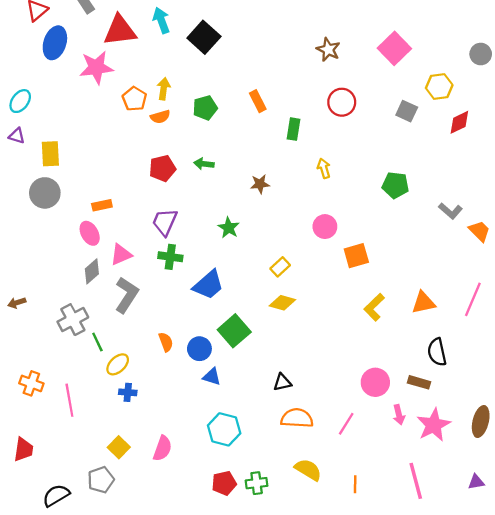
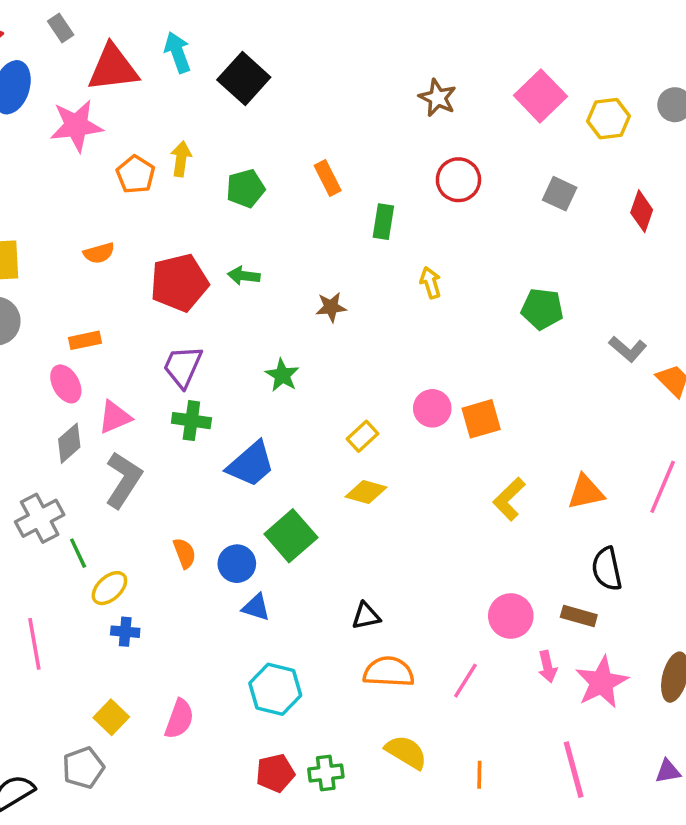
yellow hexagon: (439, 87) -> (609, 119), moved
orange semicircle: (160, 117) -> (99, 253), moved
red diamond: (459, 122) -> (642, 211), turned -45
red pentagon: (162, 168) -> (179, 283), size x1.4
pink circle: (325, 227) -> (432, 408), moved

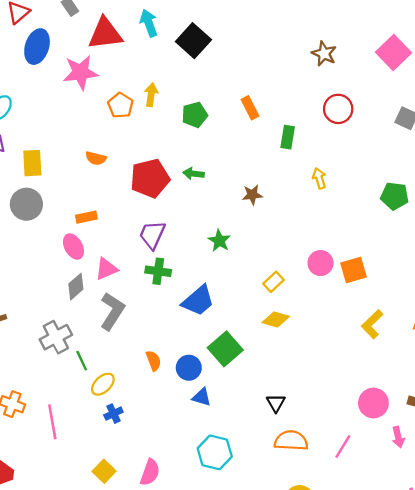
orange semicircle: (99, 253) -> (96, 158), turned 30
black triangle: (366, 616) -> (276, 403), turned -48
blue cross: (125, 632) -> (113, 414), turned -30

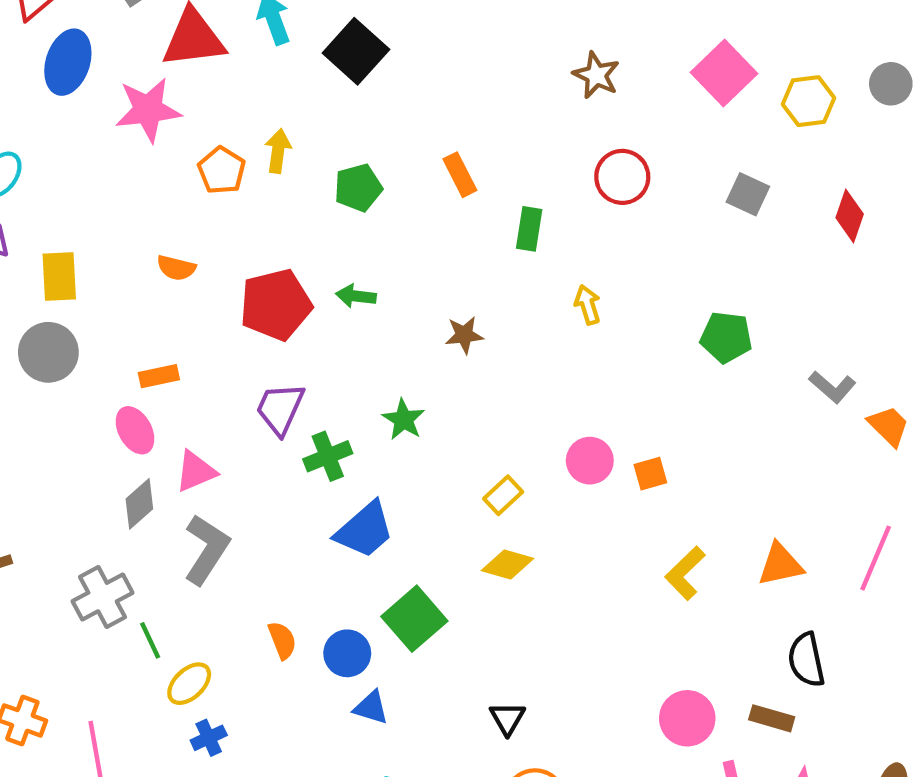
orange square: (353, 270) -> (650, 474), size x0.7
green cross: (158, 271) -> (328, 456), moved, turned -30

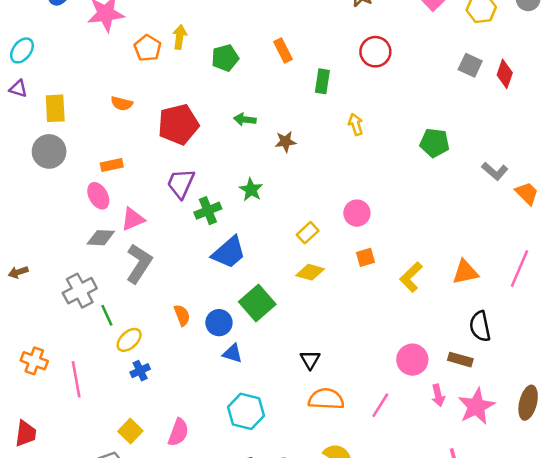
gray square: (748, 194) -> (470, 65), moved
green arrow: (356, 296) -> (245, 119), moved
orange square: (650, 474) -> (366, 257), moved
gray diamond: (139, 504) -> (101, 238), turned 44

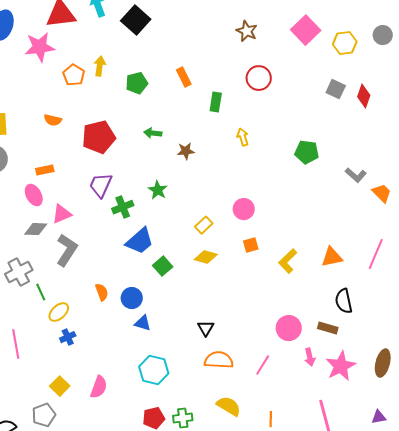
green square: (257, 303) -> (163, 266), moved, size x0.7

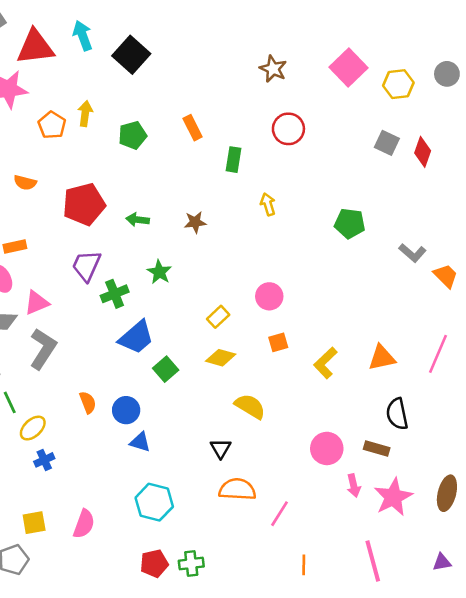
green arrow: (153, 133) -> (138, 220), moved
pink line: (263, 365) -> (279, 514), moved
yellow square: (60, 386) -> (34, 523), turned 36
yellow semicircle: (229, 406) -> (250, 406), moved

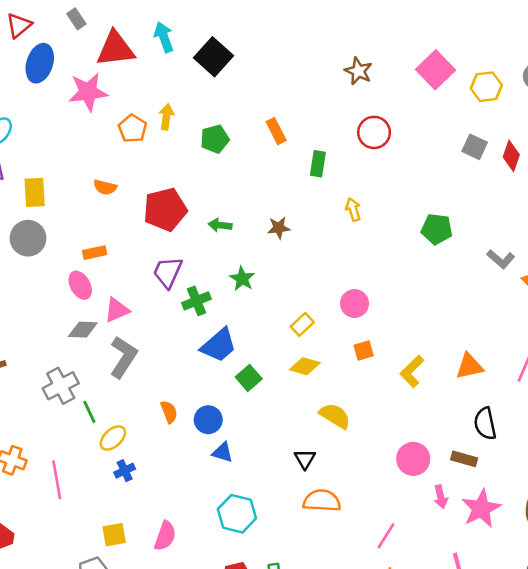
pink line: (279, 514) -> (386, 536), moved

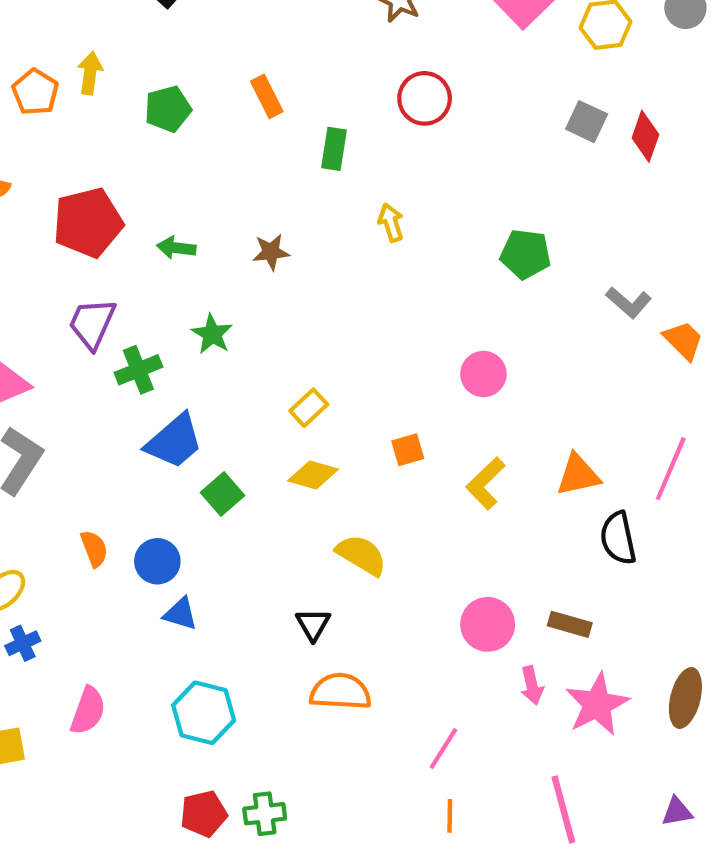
pink circle: (354, 303) -> (483, 374), moved
black semicircle: (485, 424) -> (618, 538), moved
pink semicircle: (165, 536) -> (88, 711), moved

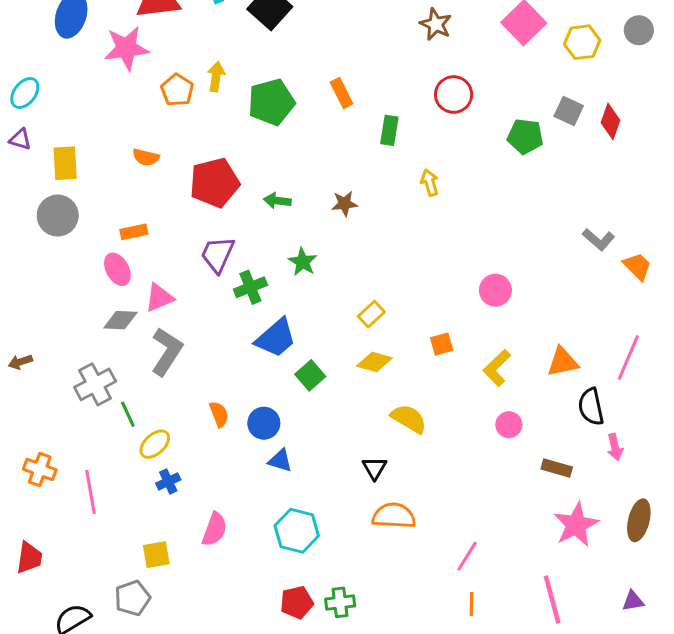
green pentagon: (168, 109) -> (271, 102), size x1.4
green pentagon: (526, 254) -> (525, 136), moved
pink circle: (488, 624) -> (509, 425), moved, size x0.7
pink arrow: (532, 685) -> (615, 447), moved

